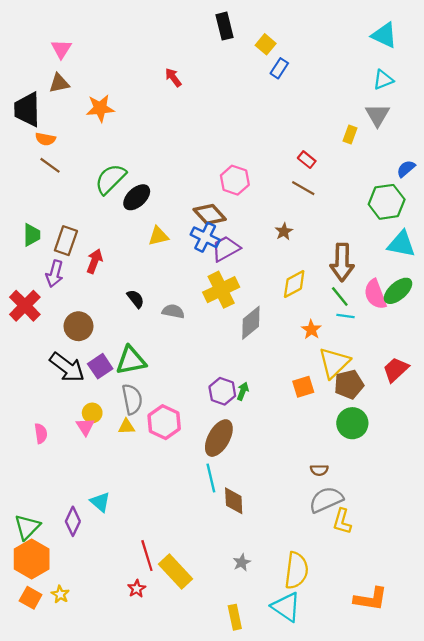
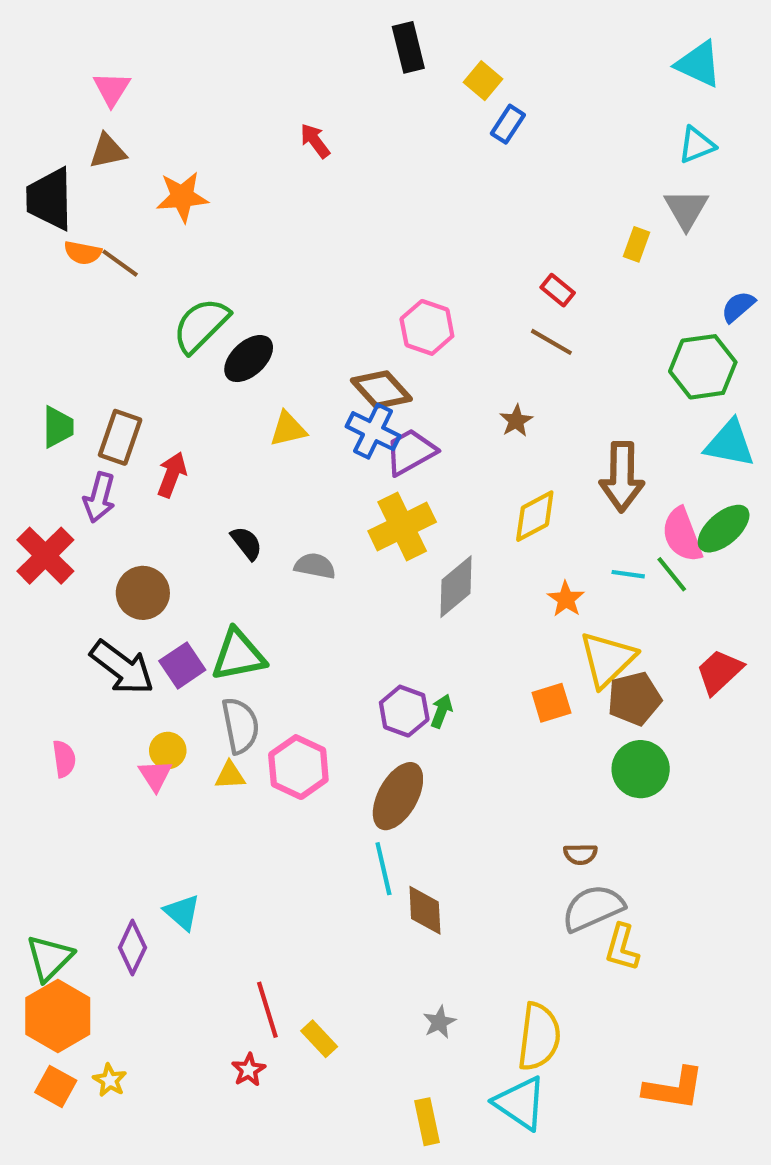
brown line: (50, 165) -> (120, 263), moved
green line: (340, 297) -> (672, 574), moved
pink semicircle: (41, 433) -> (64, 759), moved
yellow rectangle: (175, 572) -> (319, 1039), size x0.6

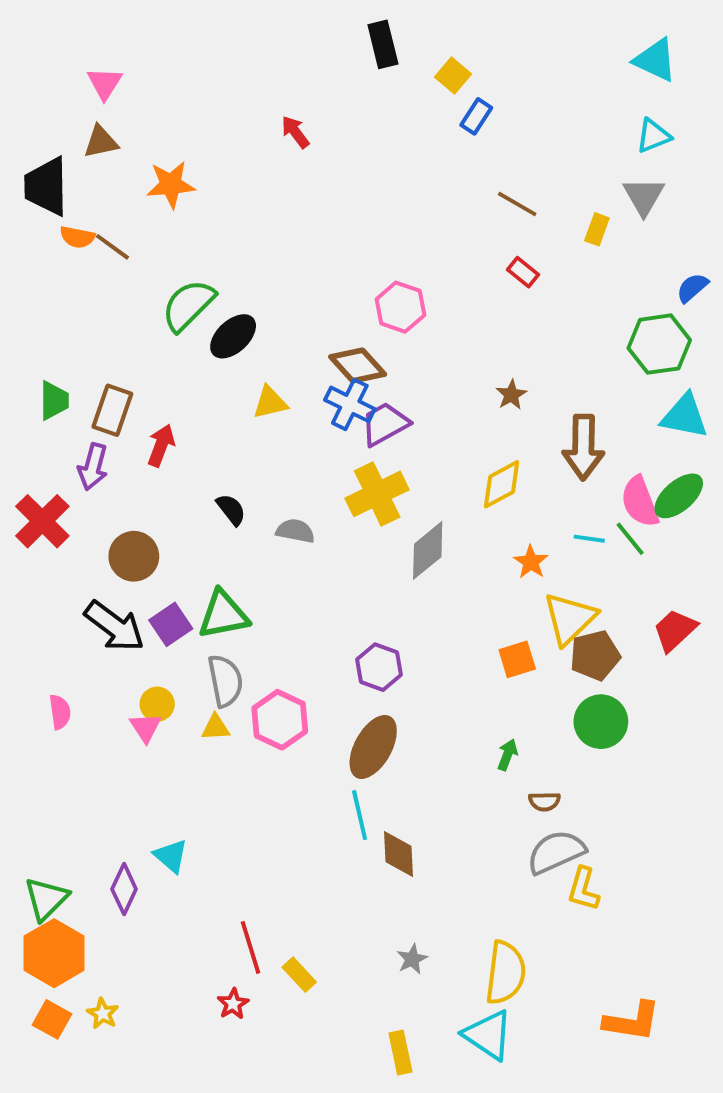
brown line: (551, 342) -> (517, 204), moved
brown star: (516, 421) -> (511, 395), moved
green arrow: (441, 711) -> (507, 755), moved

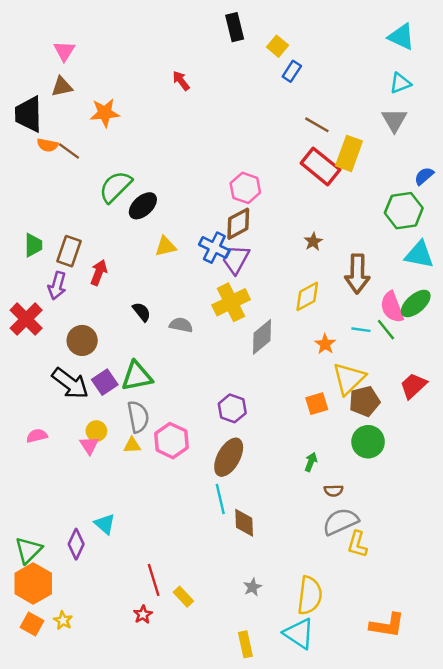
yellow rectangle: (597, 229) -> (349, 153), moved, size x1.8
red rectangle: (523, 272) -> (320, 166), size x2.0
brown diamond: (358, 366) -> (238, 224), moved, turned -76
purple trapezoid: (385, 424) -> (236, 259), turned -32
pink semicircle: (60, 712) -> (37, 436), turned -96

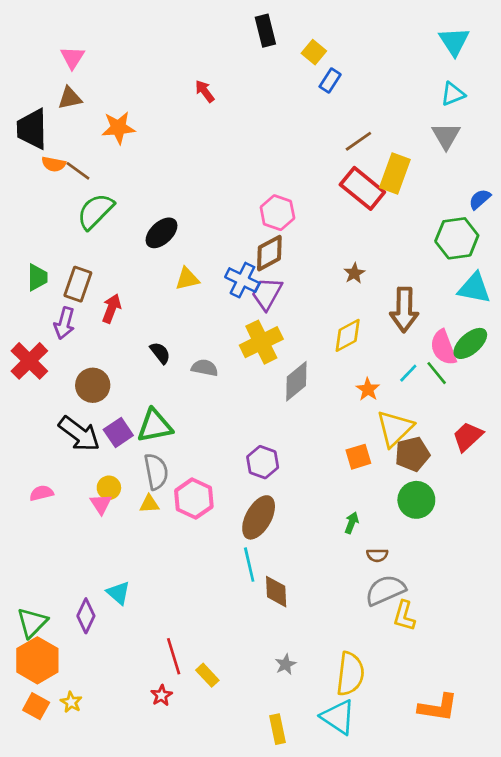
cyan triangle: (401, 37) -> (454, 41), turned 32
brown line: (317, 125) -> (358, 141), turned -65
green semicircle: (115, 187) -> (95, 211), moved
cyan line: (361, 330) -> (408, 373), turned -54

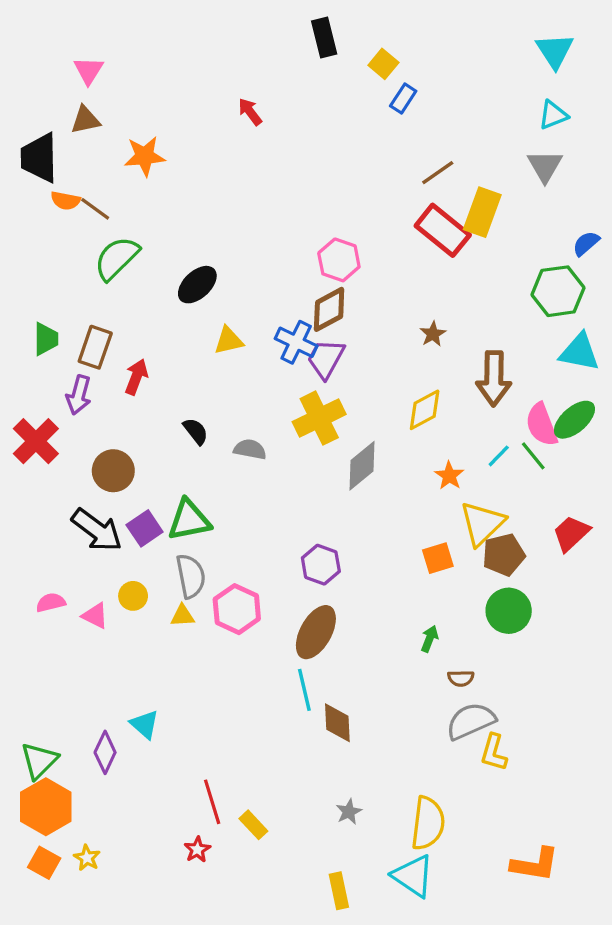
pink triangle: (101, 504) -> (95, 616), moved, turned -30

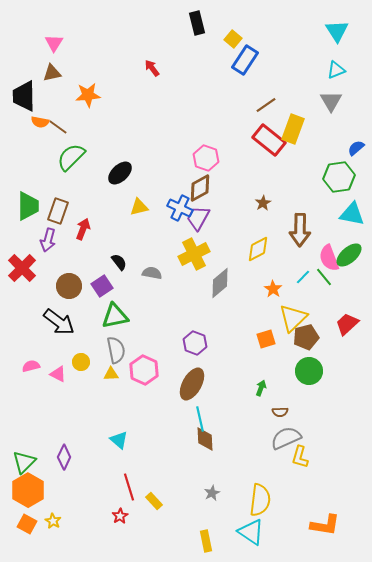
blue rectangle: (403, 98) -> (245, 60), size x1.6
green trapezoid: (46, 339) -> (28, 206), size x1.4
purple square: (145, 528) -> (102, 286), moved
cyan line: (304, 690) -> (200, 419), moved
cyan triangle: (145, 724) -> (119, 440), moved

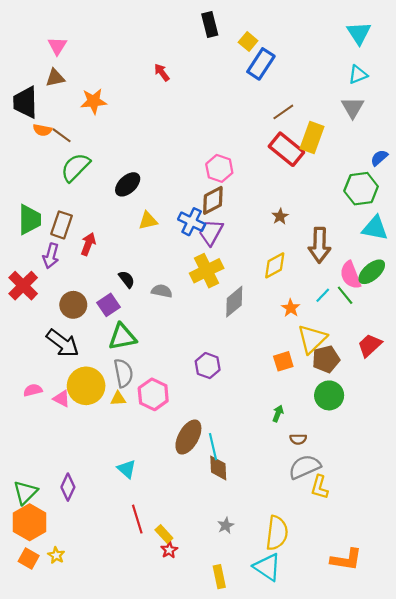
yellow circle: (81, 362) -> (86, 386), size x2.0
brown ellipse: (192, 384) -> (188, 437), moved
red star: (120, 516) -> (169, 550), moved

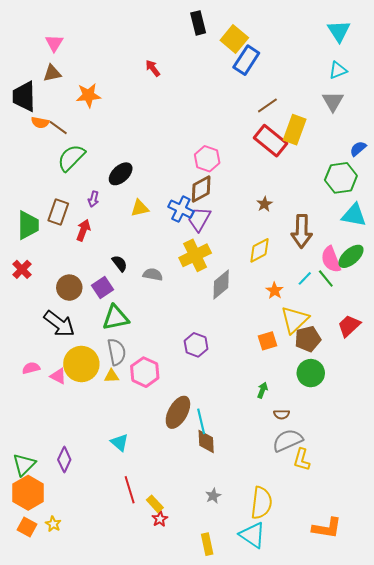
yellow square: (248, 42) -> (234, 39), size x1.5
green trapezoid: (30, 220) -> (28, 225), moved
purple arrow: (51, 256) -> (93, 199), moved, size x0.7
red cross: (23, 286) -> (22, 269), size x0.7

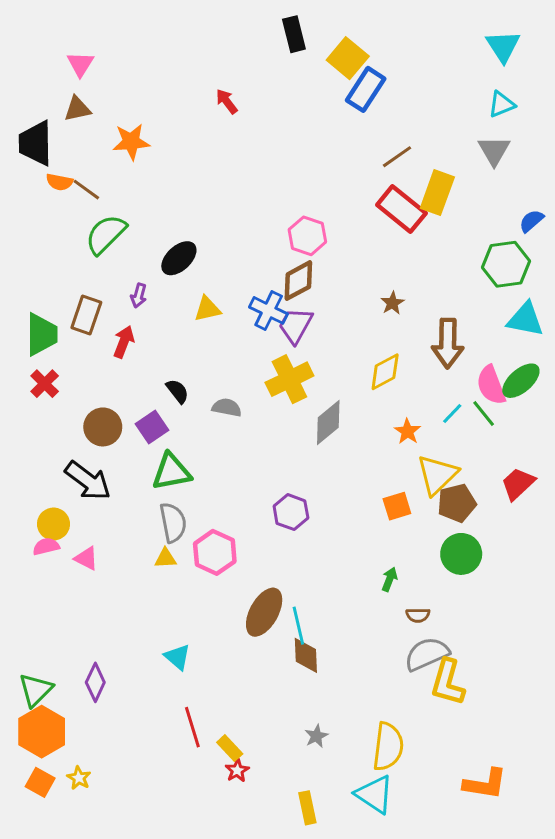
red cross: (22, 269) -> (45, 384), moved
yellow circle: (81, 364) -> (53, 524), moved, size x0.6
yellow L-shape: (302, 460) -> (448, 682), size x1.4

